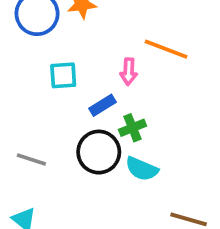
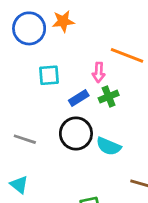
green cross: (132, 128) -> (109, 97), moved

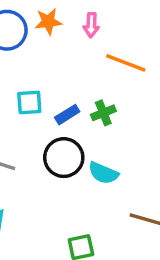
pink arrow: (99, 72) -> (91, 25), moved
cyan square: (49, 75) -> (29, 102), moved

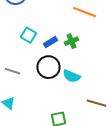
cyan square: (29, 102) -> (28, 35), turned 35

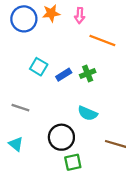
black circle: (48, 67) -> (61, 137), moved

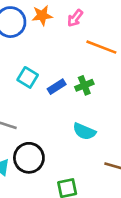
pink arrow: (80, 15) -> (75, 18), turned 35
black circle: (61, 137) -> (29, 158), moved

